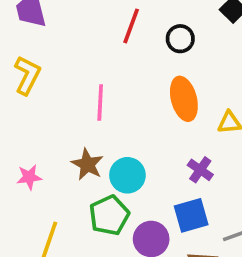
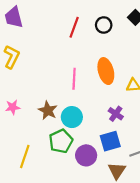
black circle: (180, 39) -> (104, 25), moved
pink line: (100, 102) -> (74, 79), moved
pink star: (29, 177) -> (13, 107), moved

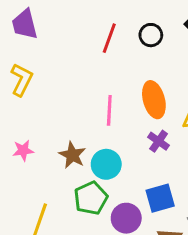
purple cross: (116, 114) -> (159, 141), moved

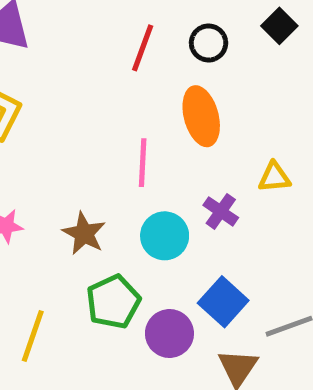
orange ellipse: (154, 100) -> (201, 116), moved
cyan circle: (106, 164) -> (165, 236), moved
blue square: (160, 198) -> (223, 302), turned -32

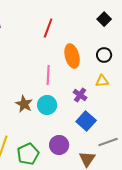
black circle: (209, 43) -> (104, 55), moved
cyan circle: (165, 236) -> (47, 105), moved
green pentagon: (113, 302) -> (28, 154), moved
blue square: (223, 302) -> (86, 121), moved

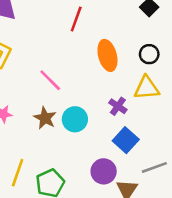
pink line: (48, 75) -> (50, 80), moved, turned -48
yellow triangle: (102, 81) -> (147, 88), size x1.5
purple circle: (59, 145) -> (104, 171), moved

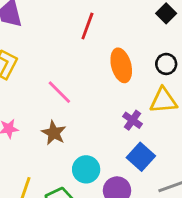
cyan circle: (75, 119) -> (86, 169), moved

